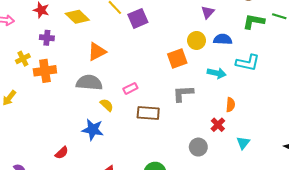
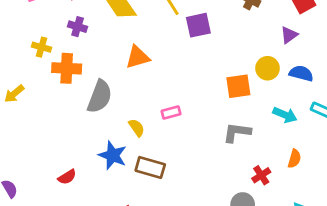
yellow cross: (23, 59) -> (42, 47), turned 32
gray semicircle: (89, 83) -> (100, 97), moved, turned 95
brown rectangle: (148, 113) -> (150, 167), moved
red cross: (218, 125) -> (261, 175), moved

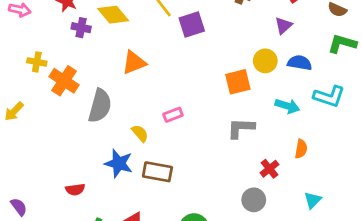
purple cross: (78, 27) -> (81, 28), moved
orange cross: (67, 68) -> (64, 81), turned 36
red semicircle: (67, 177) -> (75, 189), turned 30

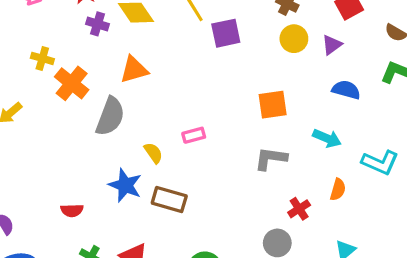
yellow circle: (265, 61) -> (294, 39), moved
orange triangle: (134, 63) -> (134, 70), moved
cyan L-shape: (329, 96) -> (380, 162), moved

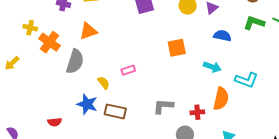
gray L-shape: (271, 159) -> (163, 106), moved
orange semicircle: (338, 189) -> (221, 99), size x1.6
red cross: (299, 209) -> (197, 112), turned 32

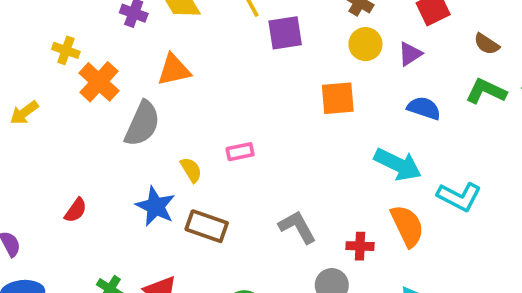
orange square: (177, 48) -> (338, 98), moved
cyan arrow: (212, 67) -> (398, 164), size x1.4
orange semicircle: (221, 99) -> (407, 226), turned -45
gray L-shape: (163, 106) -> (297, 227), turned 50
red semicircle: (55, 122) -> (76, 210), moved, turned -56

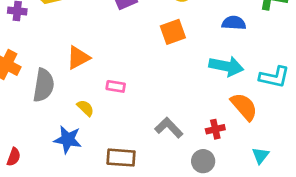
orange triangle: (174, 70) -> (78, 58), moved
pink rectangle: (240, 152) -> (116, 86), turned 36
brown rectangle: (207, 226) -> (121, 158), moved

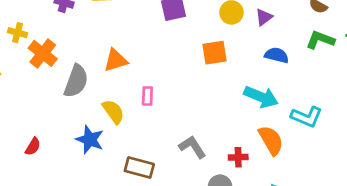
pink rectangle: (116, 86) -> (147, 96), turned 72
yellow semicircle: (85, 108) -> (113, 112), size x1.4

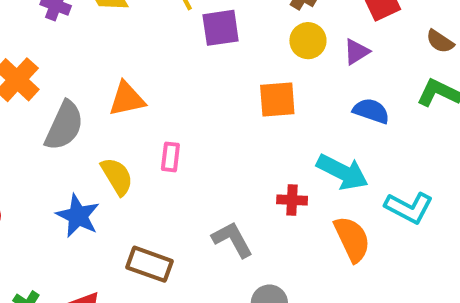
red cross: (238, 157) -> (292, 200), moved

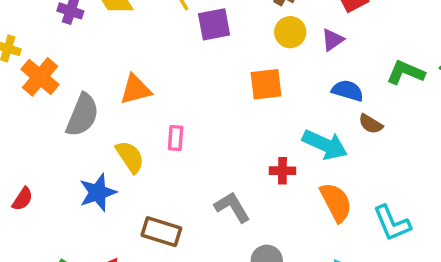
brown semicircle: (440, 41) -> (371, 124), moved
cyan L-shape: (409, 208) -> (392, 223), moved, turned 42
blue star: (78, 216) -> (98, 192), turned 30

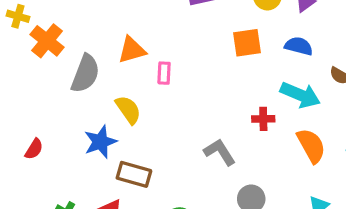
blue semicircle: (348, 91) -> (299, 46), moved
pink rectangle: (176, 138) -> (164, 73), moved
brown rectangle: (161, 232) -> (134, 174), moved

